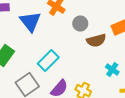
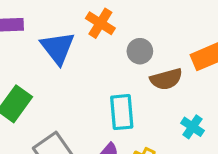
cyan rectangle: (48, 61) -> (122, 112), moved, turned -50

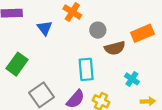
blue triangle: (58, 48) -> (45, 28), size x0.7

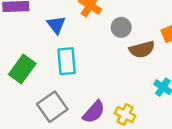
cyan rectangle: (86, 69) -> (67, 61), moved

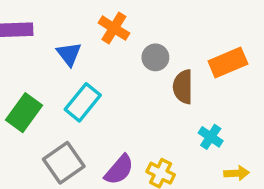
brown semicircle: (142, 49) -> (183, 87), turned 105
cyan rectangle: (67, 61) -> (83, 102), turned 44

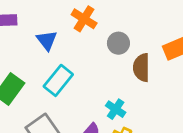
cyan cross: (211, 137) -> (116, 109), moved

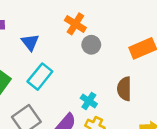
orange cross: (84, 19) -> (75, 24), moved
brown semicircle: (141, 68) -> (124, 89), moved

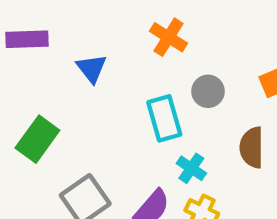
gray circle: (91, 45) -> (208, 91), moved
cyan rectangle: (40, 77) -> (164, 118), moved, turned -55

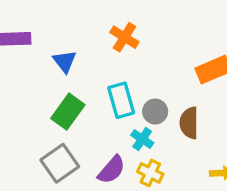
gray circle: (208, 91) -> (155, 112), moved
green rectangle: (37, 139) -> (68, 112), moved

